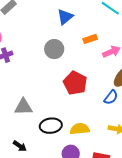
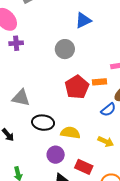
orange rectangle: (90, 39) -> (99, 82), moved

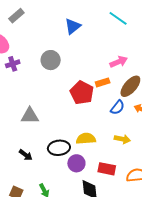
gray circle: (65, 49) -> (51, 60), moved
black ellipse: (43, 123) -> (59, 148), moved

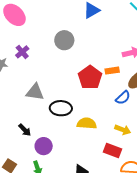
purple cross: (13, 64) -> (22, 52), moved, turned -32
black ellipse: (59, 148) -> (61, 108), moved
purple circle: (76, 163) -> (44, 146), moved
red rectangle: (107, 169) -> (113, 151), moved

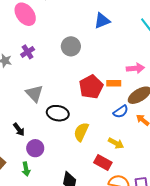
gray triangle: (35, 92) -> (34, 93), turned 30
yellow semicircle: (87, 123) -> (81, 132), turned -78

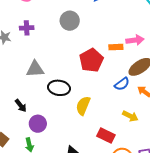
purple cross: (28, 52) -> (27, 28), turned 32
orange rectangle: (114, 83) -> (116, 47), moved
gray triangle: (34, 93) -> (35, 69), turned -48
yellow arrow: (116, 143) -> (130, 116), moved

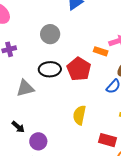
orange rectangle: (116, 47) -> (101, 51), turned 32
black ellipse: (59, 88) -> (50, 69), moved

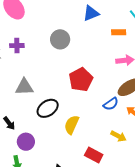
orange rectangle: (101, 51) -> (119, 32), moved, turned -32
black ellipse: (50, 69) -> (48, 108), moved, turned -45

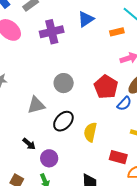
gray circle: (60, 39) -> (64, 83), moved
purple cross: (17, 46) -> (52, 32), moved, size x1.6
red pentagon: (81, 80) -> (106, 87), moved

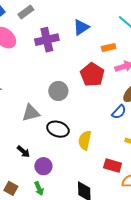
orange rectangle: (117, 32) -> (109, 47), moved
red pentagon: (106, 87) -> (92, 75), moved
black ellipse: (63, 121) -> (58, 129), turned 65

